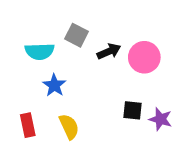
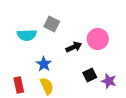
black arrow: (109, 51) -> (74, 47), moved
blue star: (54, 85) -> (44, 64), moved
black square: (132, 110) -> (90, 75), turned -32

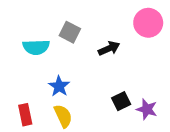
pink circle: (98, 39) -> (148, 23), moved
black arrow: (74, 47) -> (109, 48), moved

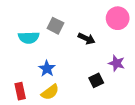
black arrow: (109, 48) -> (87, 39), turned 49
purple star: (147, 109) -> (117, 63), moved
yellow semicircle: (63, 116) -> (50, 92), turned 78

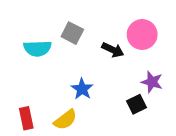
pink circle: (118, 18) -> (142, 34), moved
blue star: (47, 69) -> (82, 89), moved
black square: (96, 80) -> (137, 104), moved

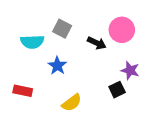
blue star: (82, 89) -> (57, 66), moved
red rectangle: (26, 118) -> (23, 91), moved, turned -66
yellow semicircle: (65, 120) -> (72, 103), moved

